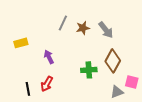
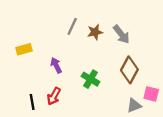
green cross: (89, 70) -> (90, 79), moved, turned 35

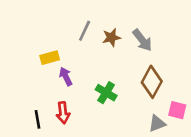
yellow rectangle: (24, 49) -> (50, 58), moved
red arrow: (54, 96) -> (63, 113), turned -36

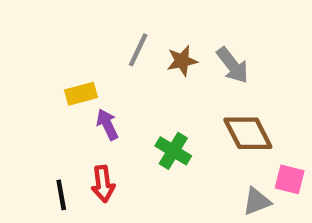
brown diamond: (152, 82) -> (248, 133), turned -56

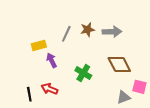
gray line: (138, 50) -> (66, 34), moved
gray arrow: (233, 65) -> (112, 32), turned -54
red arrow: (103, 184) -> (49, 89), turned 119

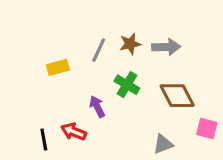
purple arrow: (52, 60) -> (97, 107), moved
green cross: (83, 73) -> (127, 85), moved
gray triangle: (124, 97) -> (163, 144), moved

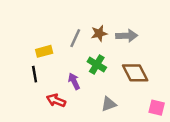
pink square: (207, 129) -> (157, 108), moved
black line: (44, 139) -> (35, 74), moved
gray triangle: (163, 144) -> (109, 104), moved

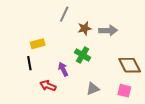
gray line: (75, 38) -> (64, 14), moved
brown diamond: (135, 73) -> (130, 65), moved
pink square: (157, 108) -> (124, 91), moved

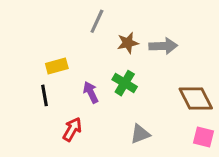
purple arrow: (63, 69) -> (91, 92), moved
red arrow: (48, 86) -> (72, 129), turned 98
pink square: (124, 91) -> (203, 137), moved

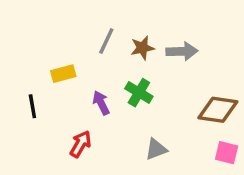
gray line: (97, 21) -> (106, 41), moved
black line: (44, 95) -> (32, 106), moved
brown diamond: (196, 98) -> (218, 110), turned -54

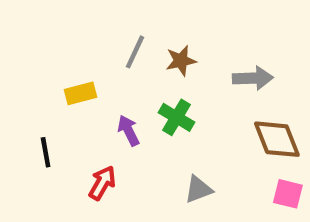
gray arrow: (182, 51) -> (253, 78), moved
black line: (32, 106) -> (46, 152), moved
brown diamond: (218, 110) -> (277, 139), turned 60

